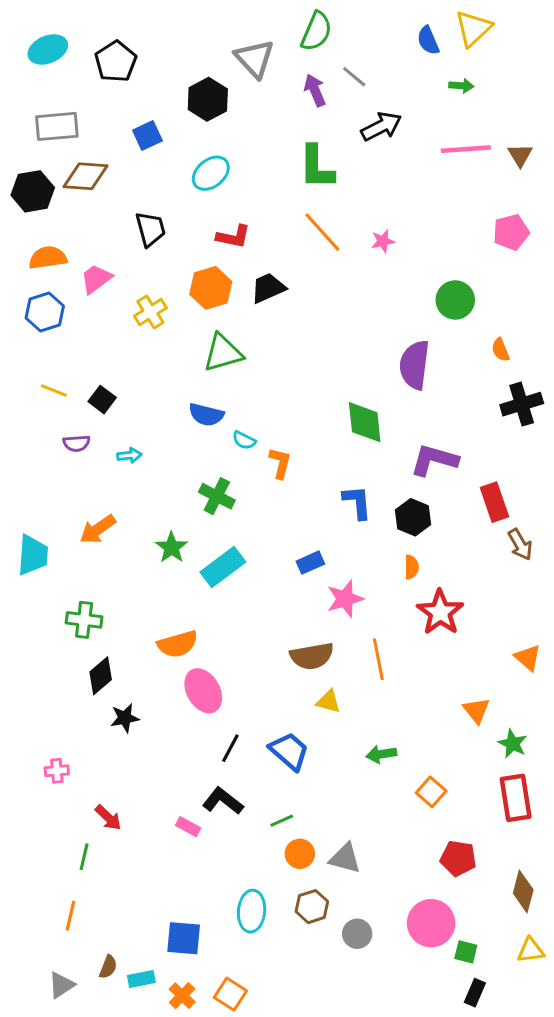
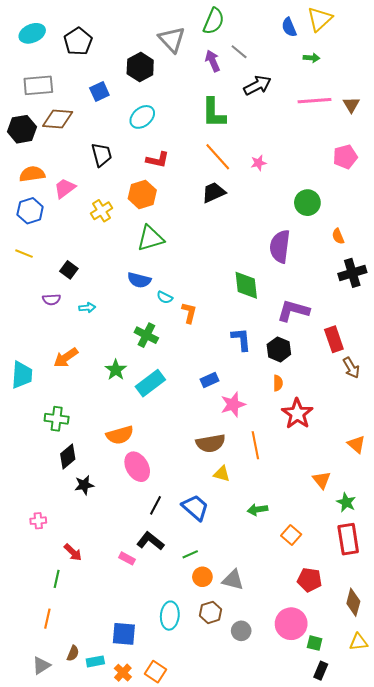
black trapezoid: (268, 288) -> (214, 192), moved
yellow line: (54, 391) -> (24, 254), moved

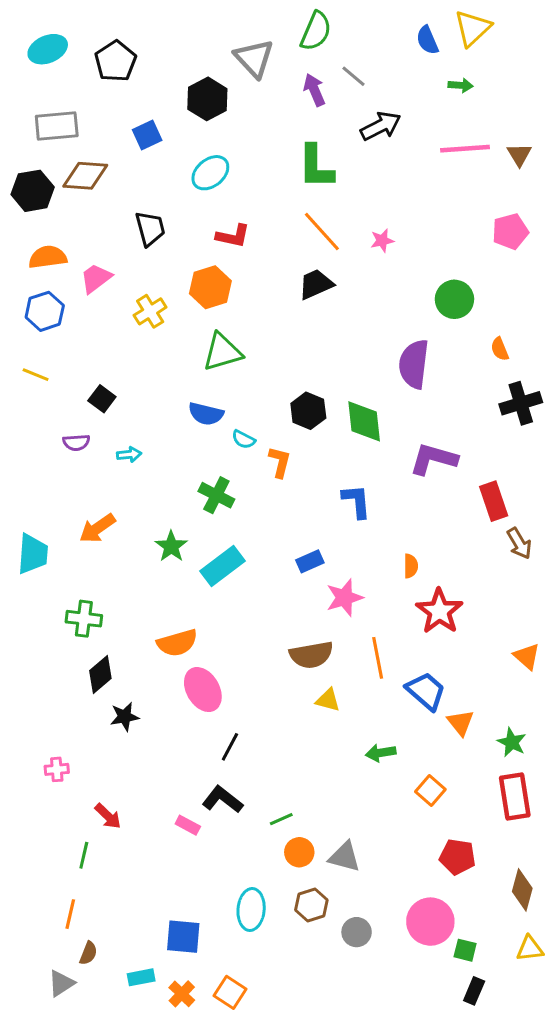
black hexagon: (279, 349) -> (308, 411), moved
orange triangle: (322, 480) -> (460, 723), moved
blue trapezoid: (195, 507) -> (426, 691), moved
brown semicircle: (73, 653) -> (88, 953), moved

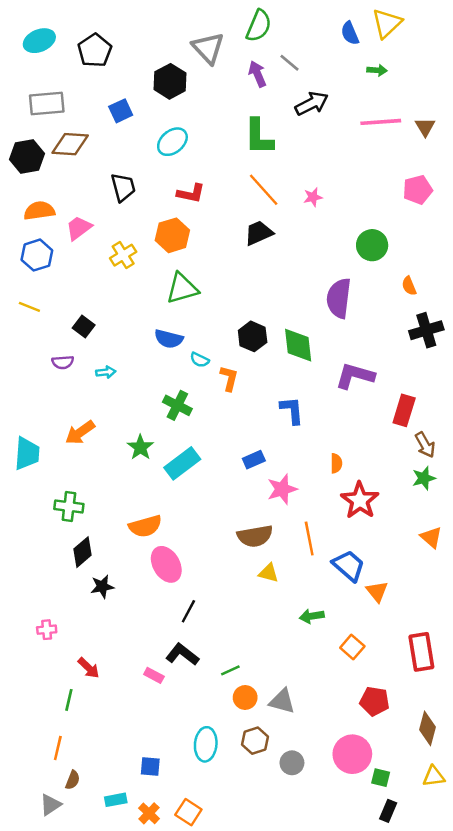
red rectangle: (494, 501) -> (404, 410), turned 36
green star: (512, 742) -> (424, 478), moved, turned 30
blue square: (183, 937) -> (150, 766), size x0.7

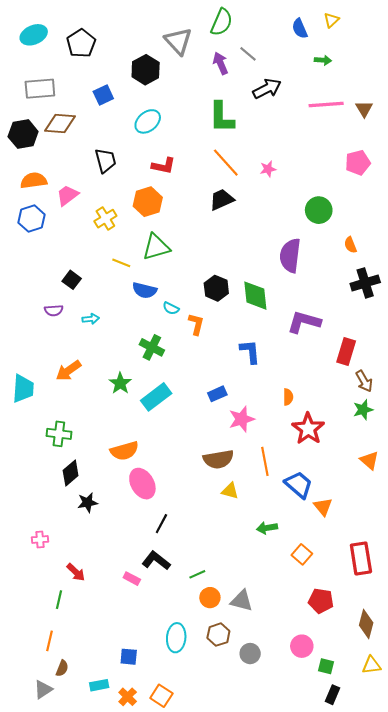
yellow triangle: (387, 23) -> (331, 20), size x0.6
yellow line: (29, 307) -> (121, 263), moved
pink circle: (352, 754) -> (302, 646), size x0.7

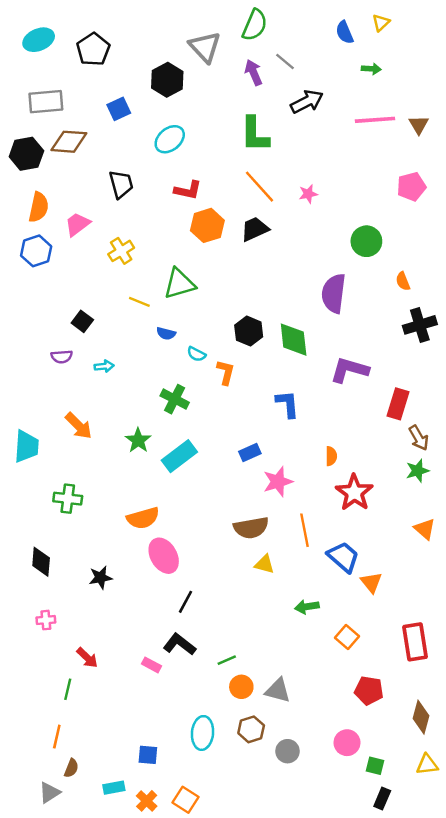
orange semicircle: (34, 181) -> (39, 207), turned 110
orange hexagon: (148, 202) -> (207, 225), moved
blue semicircle: (145, 290) -> (166, 333), size x0.7
orange arrow: (68, 371) -> (79, 426), turned -100
black diamond: (71, 473) -> (41, 562), moved, turned -45

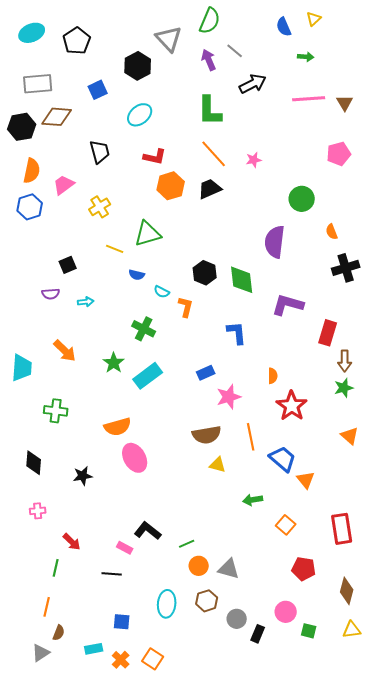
black square: (82, 321) -> (68, 265), turned 30
brown arrow: (419, 438) -> (345, 361), turned 30
black line: (186, 602) -> (112, 574), moved, turned 66
black rectangle: (382, 799) -> (258, 634), moved

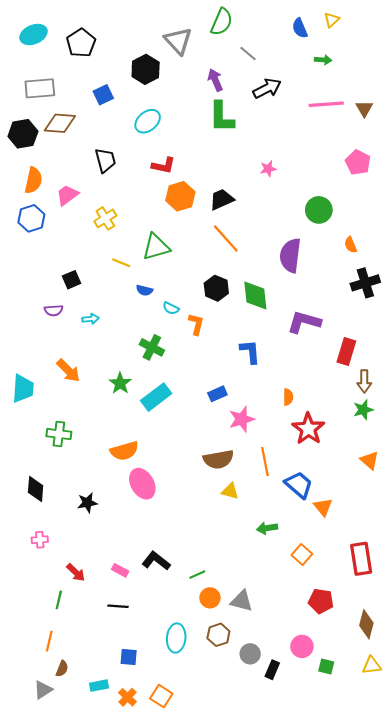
purple arrow: (209, 60) -> (215, 80), moved
orange line: (214, 154) -> (226, 238), moved
pink pentagon: (339, 154) -> (358, 162), turned -30
pink rectangle: (125, 548) -> (120, 570), moved

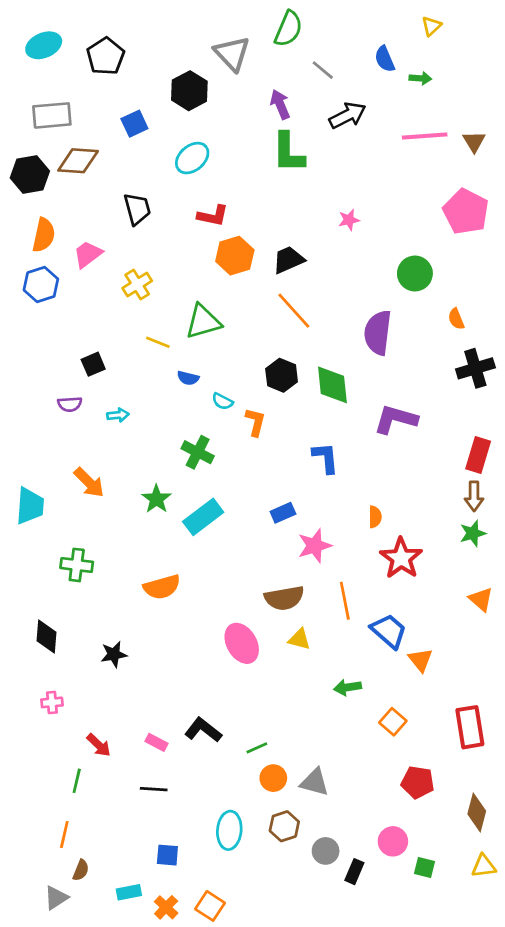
blue semicircle: (300, 28) -> (385, 59), moved
pink pentagon: (358, 162) -> (466, 212), size x1.4
red rectangle: (346, 352) -> (478, 455), moved
pink ellipse: (142, 484) -> (242, 643), moved

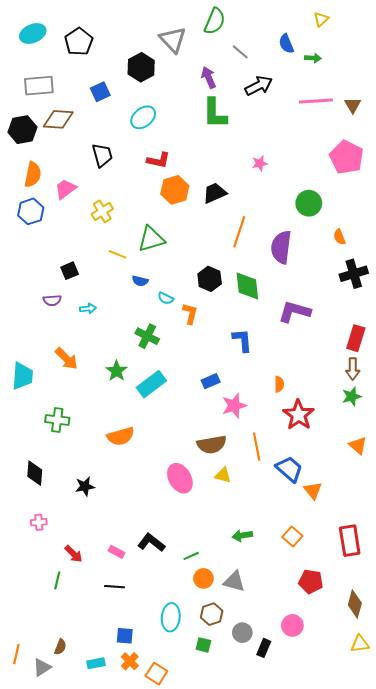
orange line: (294, 311) -> (239, 232), moved, turned 60
green arrow: (348, 687) -> (242, 535), moved
orange line: (64, 834) -> (16, 654), moved
green square: (425, 867) -> (203, 645), moved
orange cross: (166, 907) -> (130, 661), moved

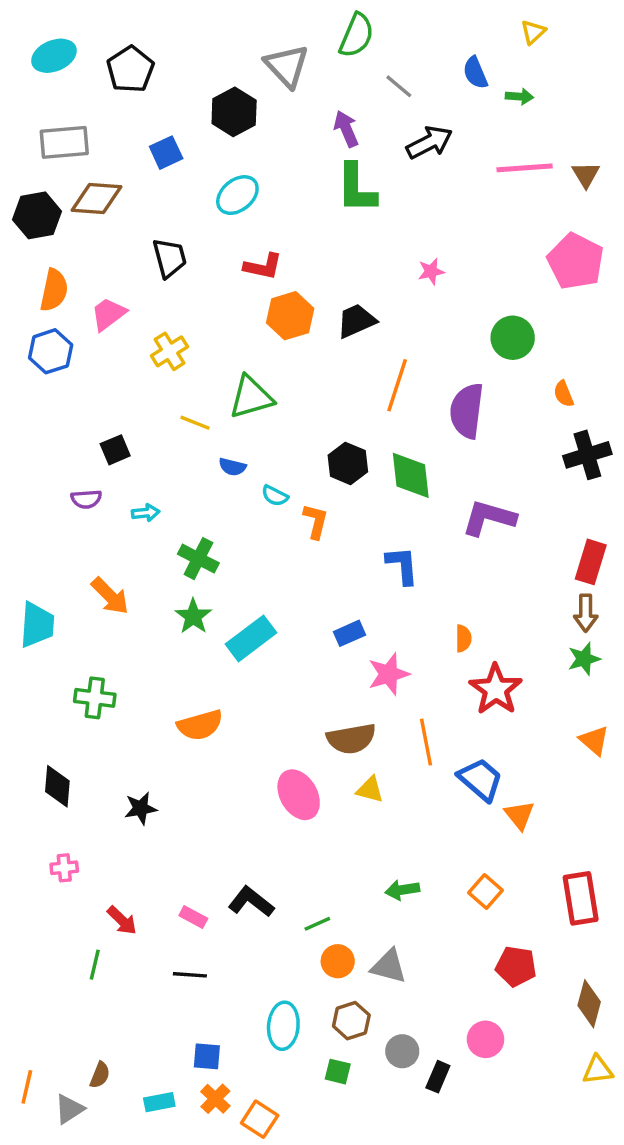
green cross: (147, 336) -> (198, 559), moved

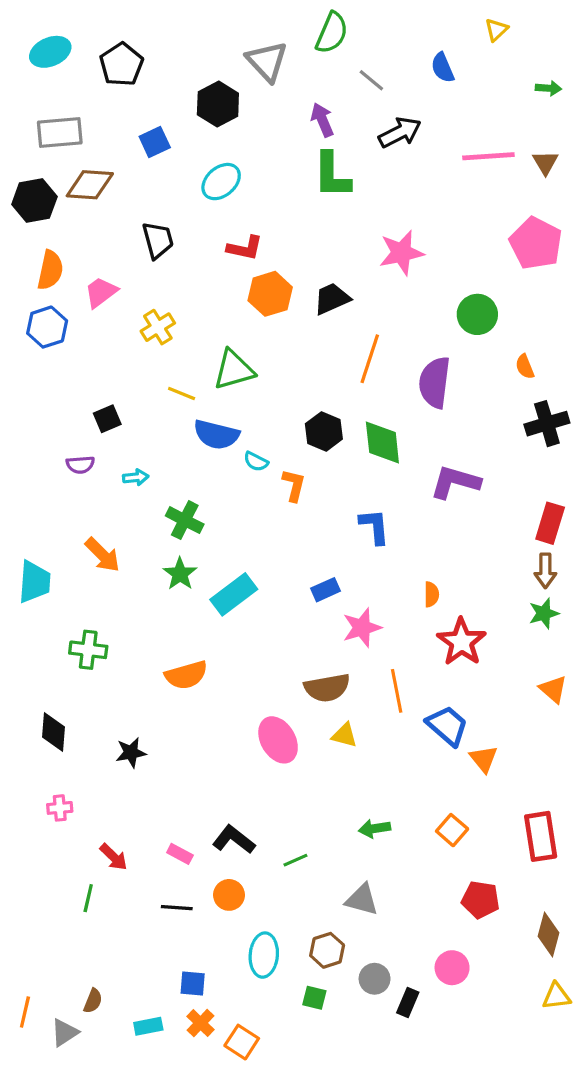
green arrow: (519, 97) -> (549, 88), moved
pink star: (431, 271) -> (401, 253), size x1.8
blue semicircle: (232, 467) -> (216, 435), size x1.8
orange circle: (338, 961) -> (229, 895), moved

